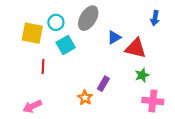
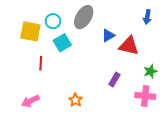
green star: (142, 75) -> (150, 71), moved
purple rectangle: (103, 84) -> (114, 80), moved
orange star: (85, 98) -> (75, 100), moved

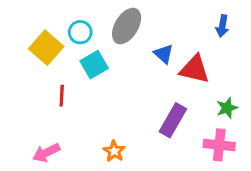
yellow square: (30, 31) -> (46, 48), turned 30
blue triangle: (108, 35) -> (164, 54), turned -48
purple rectangle: (114, 80) -> (173, 120), size x1.5

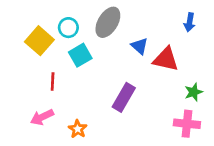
purple rectangle: (173, 120) -> (124, 97), moved
orange star: (114, 151) -> (78, 129), moved
pink arrow: (46, 153) -> (42, 117), moved

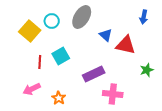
cyan square: (80, 55) -> (61, 56), moved
purple rectangle: (124, 97) -> (94, 74), turned 35
pink cross: (187, 124) -> (113, 94), moved

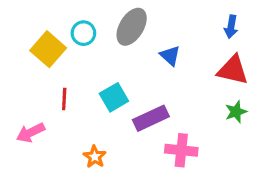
red triangle: (126, 45) -> (233, 70), moved
cyan square: (61, 56) -> (114, 97), moved
pink arrow: (32, 89) -> (30, 133), moved

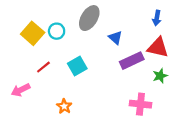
cyan circle: (83, 33) -> (57, 31), moved
red line: (64, 99) -> (43, 67), turned 48
purple rectangle: (151, 118) -> (132, 61), moved
pink cross: (181, 150) -> (140, 104), moved

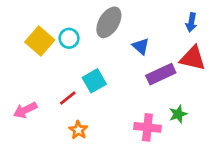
red line: (43, 67) -> (68, 98), moved
green star: (160, 76) -> (178, 114), moved
pink cross: (140, 104) -> (147, 127), moved

